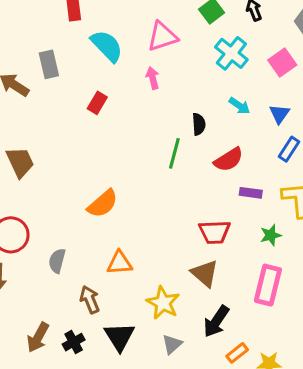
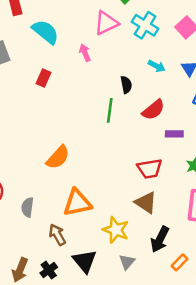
pink triangle: (162, 37) -> (106, 23), moved
orange triangle: (120, 263) -> (77, 203), size x1.4

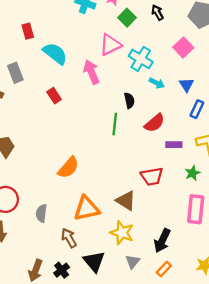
cyan cross: (145, 25) -> (141, 59), moved
pink arrow: (85, 53) -> (91, 72), size x1.5
red rectangle: (44, 78) -> (54, 96), turned -56
brown triangle: (146, 202) -> (126, 201), moved
orange rectangle: (180, 262) -> (164, 269), moved

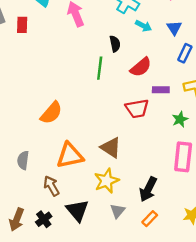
red rectangle: (54, 96) -> (22, 25), moved, turned 35
red trapezoid: (152, 176) -> (137, 109), moved
yellow star: (122, 233) -> (107, 181), turned 30

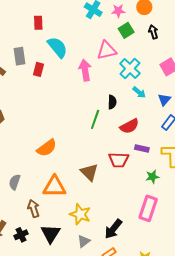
brown triangle: (111, 148) -> (89, 172), moved
yellow star: (107, 181) -> (80, 214), turned 30

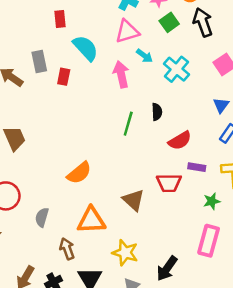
black arrow: (153, 32) -> (203, 22), size x1.6
pink triangle: (107, 50) -> (127, 31), moved
cyan arrow: (139, 92) -> (144, 56), moved
green line: (95, 119) -> (128, 124), moved

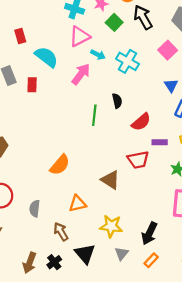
pink arrow: (121, 74) -> (81, 74), turned 60
orange triangle: (91, 220) -> (77, 204), size x0.7

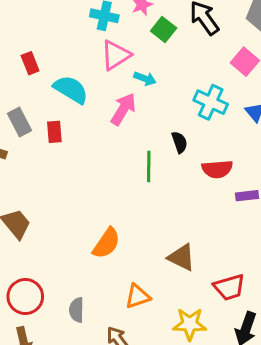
cyan cross: (127, 61) -> (211, 102), moved
red semicircle: (141, 122) -> (217, 169), turned 42
red trapezoid: (138, 160) -> (229, 287), moved

